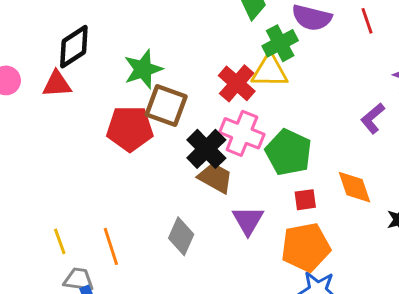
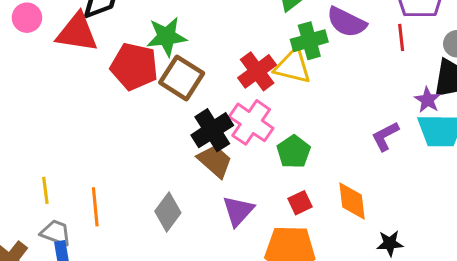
red triangle: (57, 84) -> (77, 33), size x1.4
red pentagon: (130, 129) -> (134, 66), moved
green pentagon: (288, 152) -> (294, 152), size x0.7
red square: (305, 200) -> (300, 203), turned -30

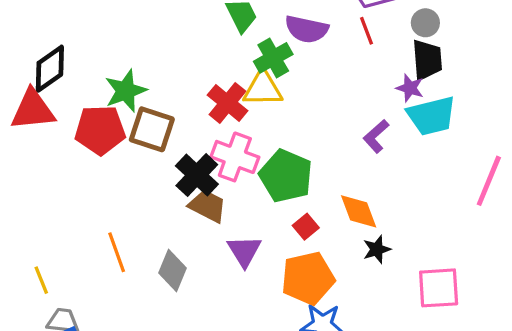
green pentagon: (294, 152) -> (286, 176), size x1.5
orange line: (95, 207) -> (117, 252), moved
black star: (390, 243) -> (377, 249), moved

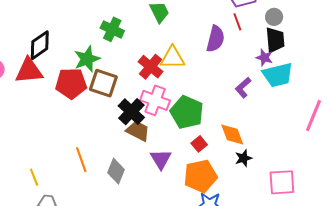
purple semicircle: (307, 29) -> (215, 39), moved, turned -88
green cross: (273, 58) -> (112, 29), moved, turned -35

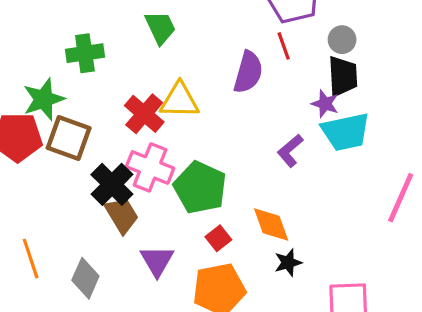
green cross: (112, 29) -> (85, 53), turned -35
brown trapezoid: (138, 131) -> (122, 215), turned 30

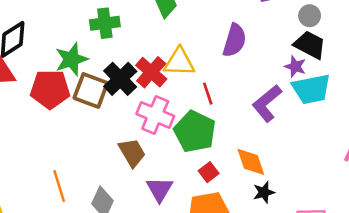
red line: (284, 46) -> (208, 94), moved
black trapezoid: (343, 76) -> (310, 45), turned -60
purple L-shape: (290, 151) -> (267, 103), size x1.4
black cross: (112, 184) -> (120, 79), moved

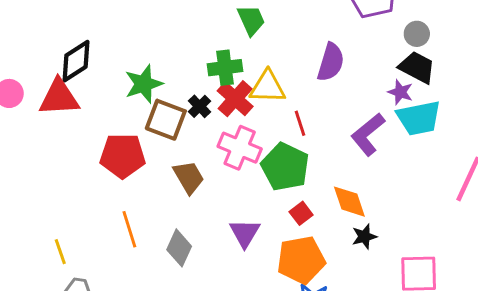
green cross: (105, 23) -> (225, 68), moved
black cross: (120, 79) -> (199, 106), size x0.6
red pentagon: (50, 89) -> (123, 156), moved
brown trapezoid: (132, 153) -> (189, 177), moved

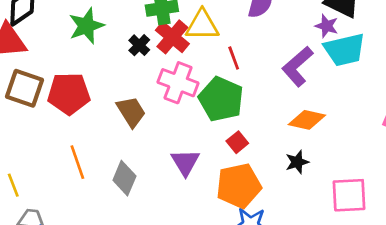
brown square: (166, 120) -> (24, 88), moved
orange diamond: (349, 202) -> (307, 120), moved, turned -57

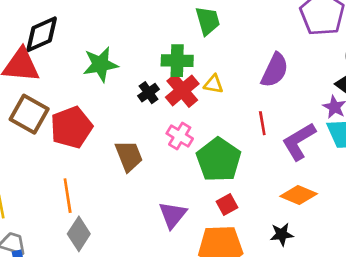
yellow triangle: (202, 25) -> (213, 84), size x0.6
red line: (234, 58) -> (262, 123), moved
pink cross: (178, 83) -> (180, 136), size x0.7
red pentagon: (69, 94) -> (71, 127), turned -30
gray diamond: (124, 178) -> (79, 234), moved

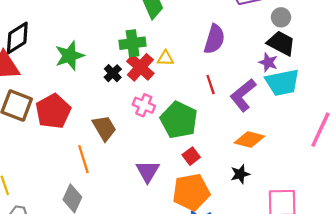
orange line: (68, 196) -> (83, 159), moved

